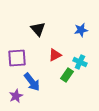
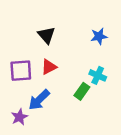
red triangle: (55, 55) -> (49, 67), moved
blue arrow: (32, 82) -> (39, 100), turned 84

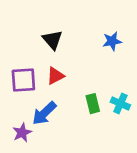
cyan cross: (98, 75) -> (120, 104), moved
green rectangle: (82, 91) -> (93, 104), turned -49

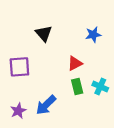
red triangle: (55, 76) -> (75, 63), moved
blue arrow: (44, 113) -> (46, 105), moved

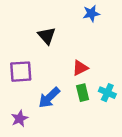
blue star: (93, 35) -> (91, 13), moved
blue arrow: (46, 105) -> (49, 98), moved

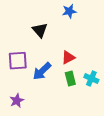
blue star: (91, 13) -> (69, 11), moved
blue arrow: (49, 98) -> (42, 71), moved

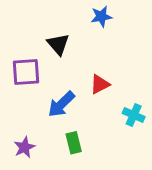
purple square: (18, 61) -> (26, 72), moved
green rectangle: (70, 78) -> (74, 143), moved

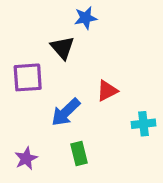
blue star: (101, 17) -> (86, 18), moved
cyan cross: (134, 115) -> (143, 124), turned -30

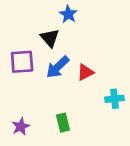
blue star: (86, 18) -> (68, 14), turned -30
blue arrow: (66, 112) -> (58, 67), moved

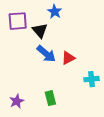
purple square: (22, 62) -> (18, 21), moved
blue arrow: (58, 67) -> (46, 54), turned -96

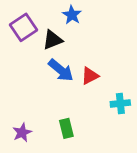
purple square: (18, 21) -> (23, 27), turned -30
black triangle: (40, 31) -> (53, 40), turned 49

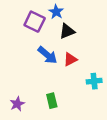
purple square: (23, 27) -> (35, 22), moved, turned -30
black triangle: (53, 40) -> (67, 31), moved

